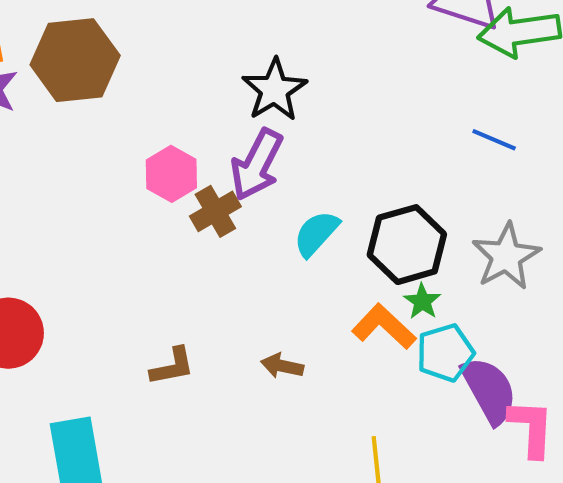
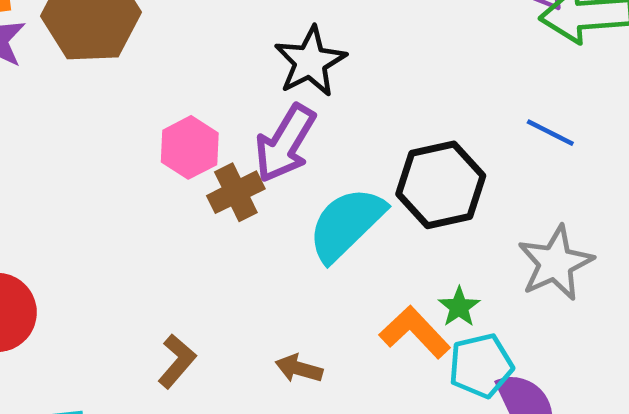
cyan semicircle: (316, 234) -> (346, 224), size x1.5
black hexagon: (407, 245) -> (441, 185), moved
brown L-shape: (172, 366) -> (177, 361), turned -42

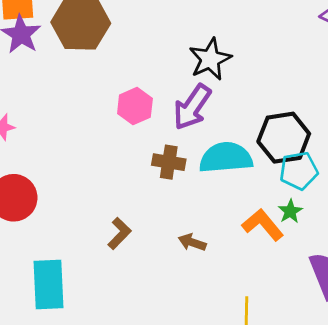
brown cross: (236, 192) -> (169, 162), moved, turned 32
cyan semicircle: (346, 224) -> (226, 158), turned 36
cyan pentagon: (481, 366) -> (299, 171), moved

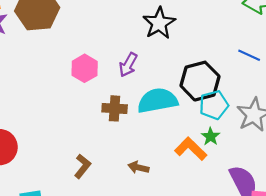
black star: (210, 59) -> (159, 23), moved
purple arrow: (192, 107) -> (128, 65), size x0.7

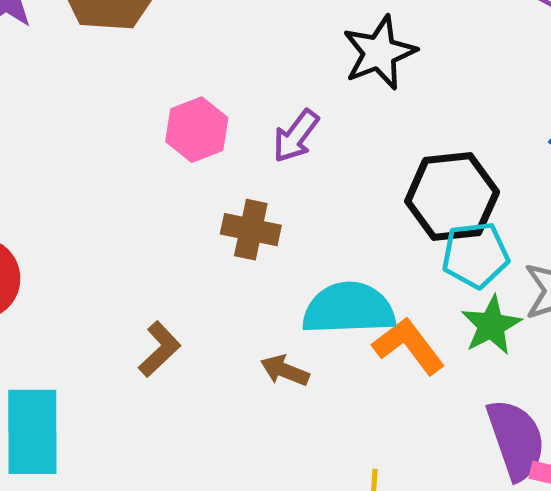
cyan semicircle: (157, 101) -> (349, 309), moved
green star: (210, 137) -> (491, 325), moved, size x1.4

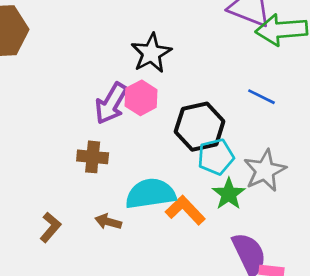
pink hexagon: (197, 130) -> (141, 98), moved
purple arrow: (296, 136) -> (111, 103), size x1.4
brown arrow: (285, 370) -> (108, 222), moved

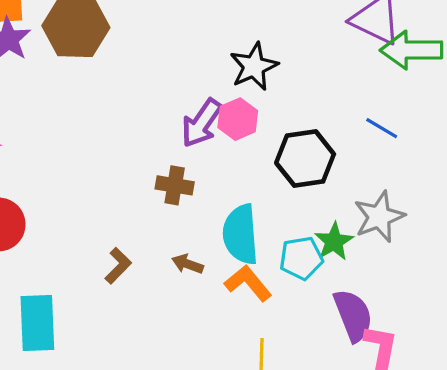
cyan pentagon: (216, 157) -> (301, 258), moved
cyan semicircle: (150, 194) -> (241, 234), turned -90
orange L-shape: (185, 210) -> (248, 283), moved

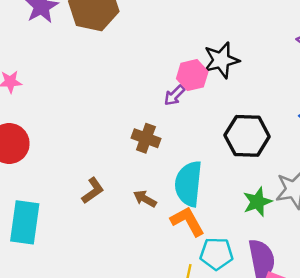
pink hexagon: (238, 119) -> (192, 75), moved
purple arrow: (202, 123) -> (174, 95), size x0.6
cyan pentagon: (301, 258) -> (216, 254), moved

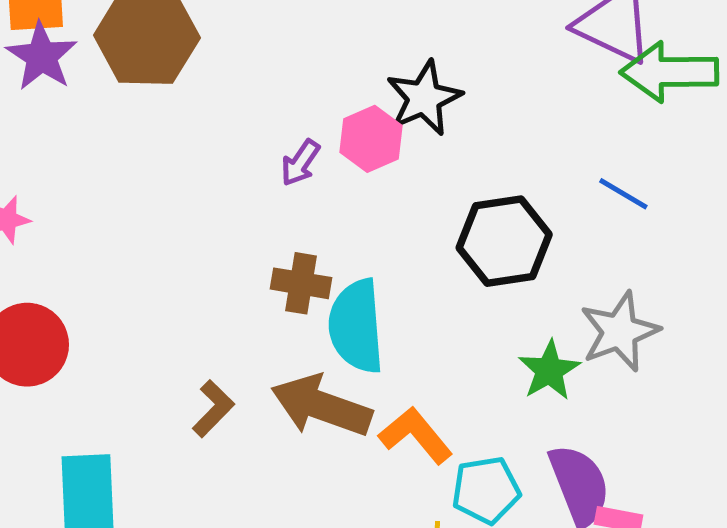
purple arrow: (174, 95) -> (300, 163), moved
cyan semicircle: (189, 184) -> (356, 326), moved
brown arrow: (145, 199) -> (321, 406), size x2.0

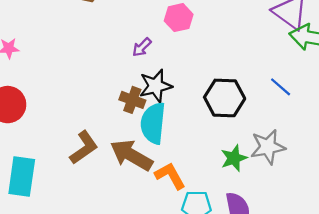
black star: (424, 98) -> (156, 86), moved
pink hexagon: (371, 139) -> (179, 18), moved
brown L-shape: (213, 409) -> (84, 148), size x1.4

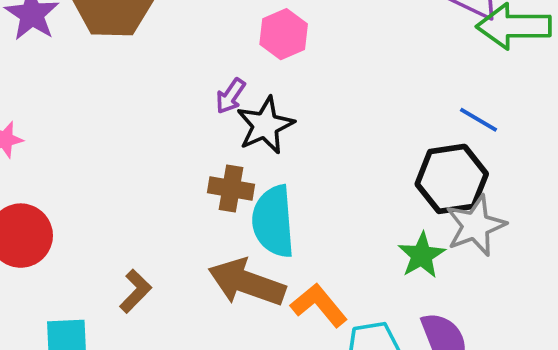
black star: (156, 86) -> (265, 125), moved
black hexagon: (225, 98) -> (452, 179), moved
brown L-shape: (84, 148) -> (135, 291), moved, size x0.7

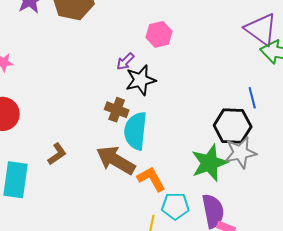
blue line: (479, 120) -> (252, 98), turned 35
green star: (422, 255) -> (209, 163), size x1.5

